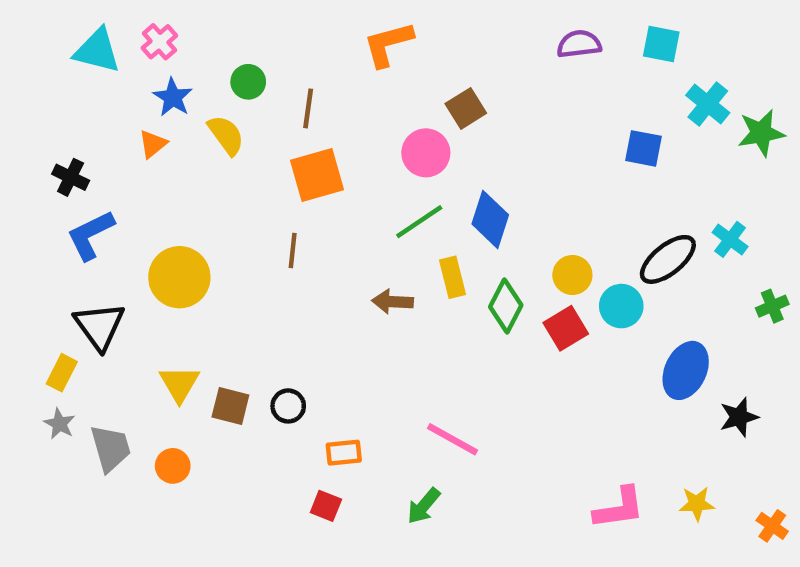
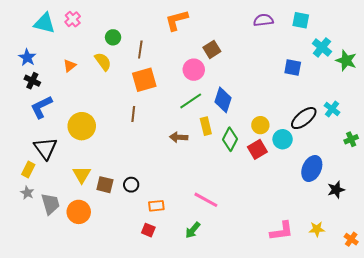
blue star: (173, 97) -> (27, 58), moved
green star: (761, 133) -> (346, 61), turned 30
orange circle: (173, 466) -> (79, 212), size x1.5

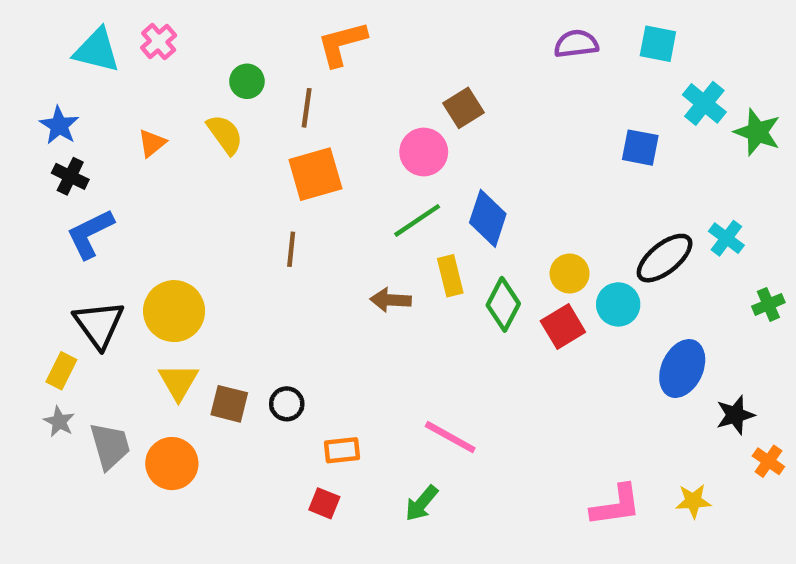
orange L-shape: (177, 20) -> (342, 44), moved
yellow circle: (82, 126) -> (174, 311), moved
orange cross: (351, 239) -> (768, 461), moved

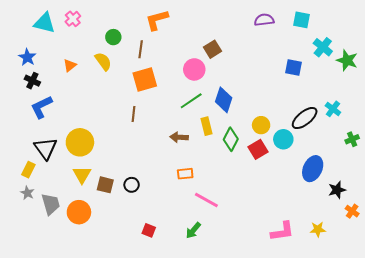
orange rectangle: (342, 450) -> (185, 174), moved

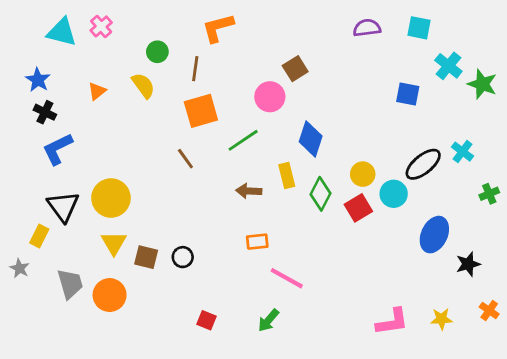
green line: (191, 101) -> (243, 140), moved
brown line: (134, 114) -> (185, 159), turned -42
gray star: (27, 193) -> (20, 268), moved
orange cross: (352, 211) -> (489, 311), moved

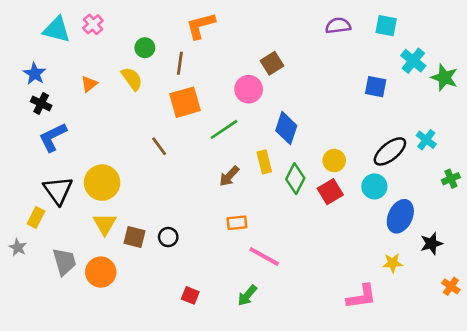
brown line: (185, 159) -> (159, 146), moved
brown arrow: (249, 191) -> (229, 176), turned -50
cyan circle: (394, 194) -> (374, 186), moved
yellow star: (441, 319) -> (393, 263), moved

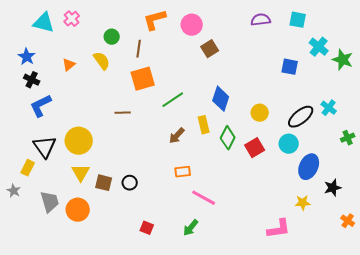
pink circle: (249, 89) -> (192, 25), moved
brown line: (159, 146) -> (123, 113), turned -56
yellow circle: (334, 161) -> (260, 113), moved

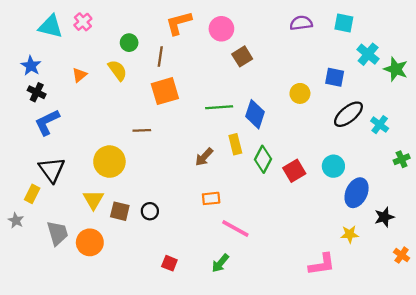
green line: (173, 100) -> (219, 107), moved, turned 30
yellow circle: (260, 113) -> (300, 93), moved
black ellipse: (301, 117) -> (348, 114), moved
yellow circle: (79, 141) -> (109, 162), moved

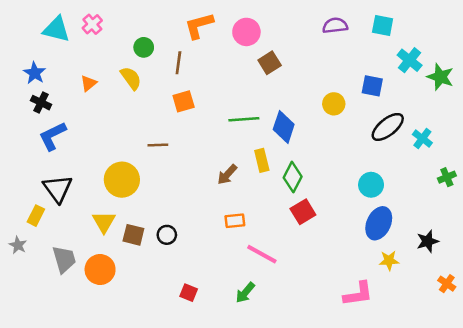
orange square: (165, 91) -> (184, 101), size x0.7
red square: (294, 171) -> (303, 212), moved
blue ellipse: (357, 193) -> (379, 223), moved

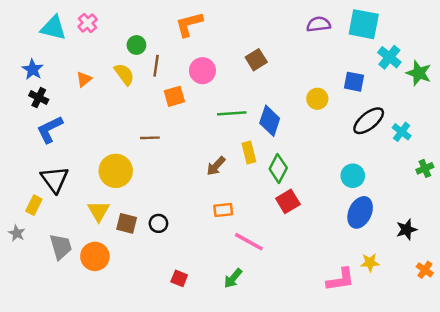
cyan square: (383, 26) -> (364, 24), size x1.5
pink circle: (246, 32) -> (202, 71), moved
brown line: (178, 63) -> (156, 66), moved
yellow star: (389, 261) -> (370, 263), moved

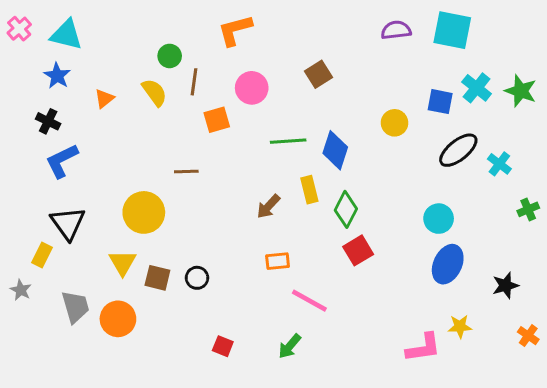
pink cross: (88, 23) -> (19, 29), moved
cyan cross: (389, 57) -> (477, 88), moved
blue star: (33, 69) -> (57, 76), moved

